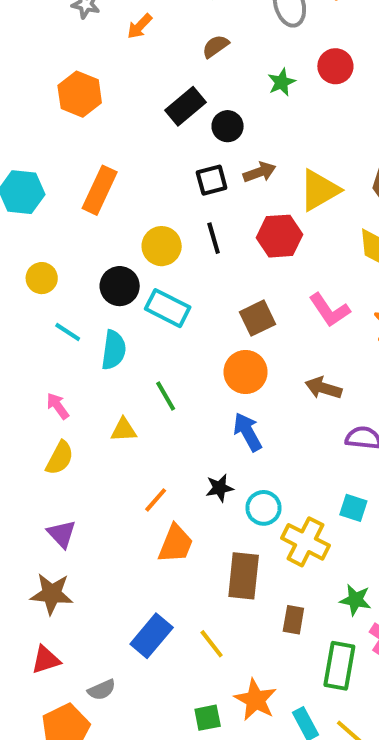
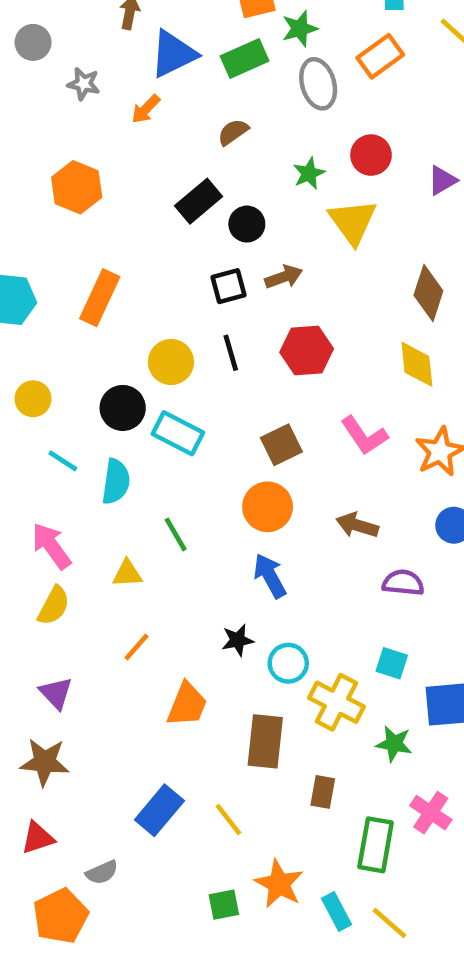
yellow triangle: (319, 190) -> (353, 222), moved, turned -36
pink arrow: (58, 406) -> (51, 546), size x1.5
orange line: (156, 500) -> (136, 647), moved
green star: (355, 600) -> (394, 744), moved

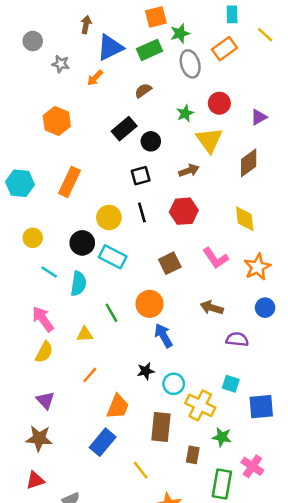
brown arrow: (284, 277) -> (189, 171), moved
brown diamond: (428, 293) -> (249, 163), moved, turned 36
orange circle: (268, 507) -> (150, 304), moved
green star: (394, 744) -> (222, 437), moved
blue rectangle: (159, 810) -> (103, 442), moved

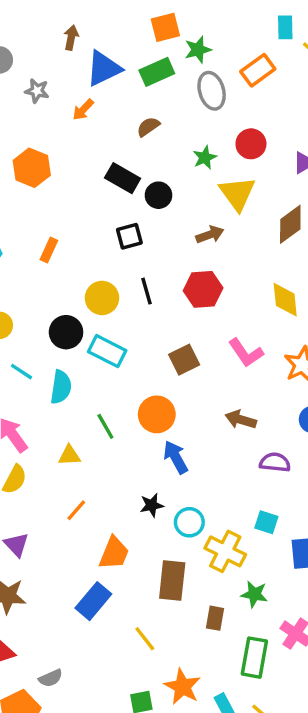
cyan rectangle: (232, 14) -> (285, 27), moved
black rectangle: (124, 129) -> (123, 178), turned 70
black square: (141, 176) -> (129, 236), moved
orange rectangle: (70, 182) -> (49, 250), size x0.6

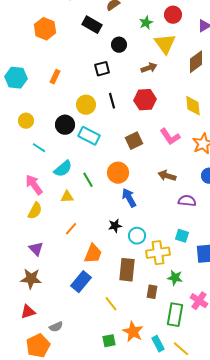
black rectangle: (123, 178) -> (92, 25), moved
cyan semicircle: (61, 387) -> (63, 169), moved, turned 42
yellow cross: (225, 551) -> (158, 253), turned -35

